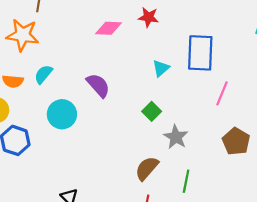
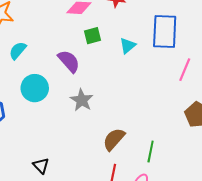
green square: (152, 111) -> (93, 36), moved, turned 30
gray star: (176, 137) -> (82, 100), moved

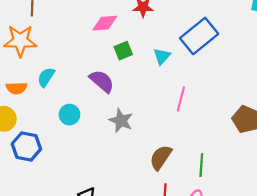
blue rectangle: (165, 31) -> (199, 36), turned 56
pink line: (185, 70) -> (181, 99), moved
cyan circle: (35, 88) -> (69, 115), size x0.7

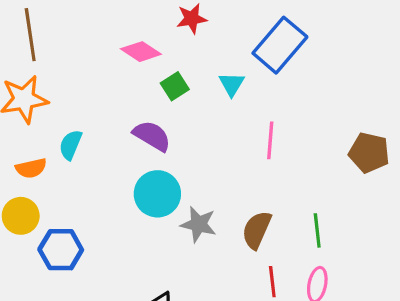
pink diamond: (105, 23) -> (141, 52), turned 48
cyan circle: (69, 115) -> (157, 194), moved, size x1.5
gray star: (121, 121) -> (199, 224), moved

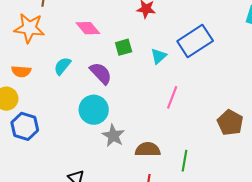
pink diamond: (141, 52) -> (88, 28), moved
cyan semicircle: (71, 145) -> (62, 66), moved
brown semicircle: (257, 230) -> (148, 150), turned 50

